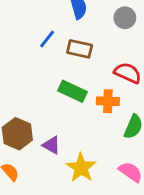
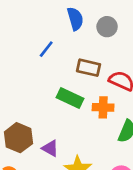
gray circle: (125, 18) -> (107, 27), moved
brown rectangle: (80, 49) -> (89, 68), moved

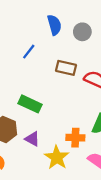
green rectangle: (70, 98) -> (30, 104), moved
orange cross: (103, 107) -> (75, 138), moved

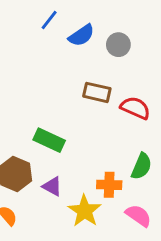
blue semicircle: (54, 25) -> (81, 35), turned 72
blue line: (29, 52) -> (49, 20), moved

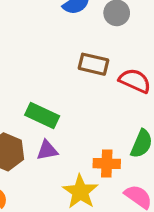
purple triangle: (52, 186) -> (47, 150), moved, turned -40

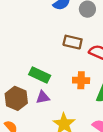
orange cross: (107, 164) -> (81, 80), moved

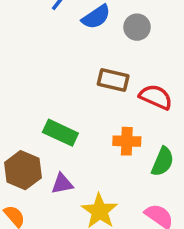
purple triangle: (43, 97) -> (62, 184), moved

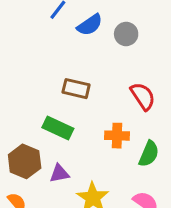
brown rectangle: (113, 80) -> (76, 89), moved
red semicircle: (156, 97) -> (143, 96), turned 32

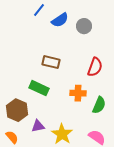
red semicircle: (143, 96) -> (95, 67), turned 54
purple triangle: (59, 173) -> (38, 126), moved

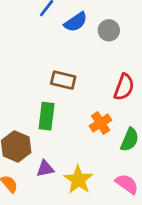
green rectangle: (39, 88) -> (47, 116), turned 72
orange cross: (78, 93) -> (101, 123), turned -35

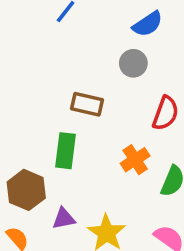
blue semicircle: (76, 22) -> (148, 24), moved
gray circle: (109, 30) -> (133, 63), moved

